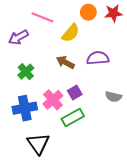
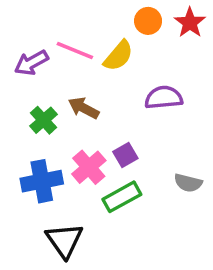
red star: (113, 13) -> (190, 23), turned -30
pink line: (42, 17) -> (75, 51), moved
brown arrow: (65, 62) -> (84, 108), moved
gray semicircle: (113, 97) -> (188, 183), moved

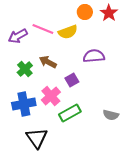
yellow semicircle: (118, 56) -> (68, 32), turned 30
purple square: (125, 155) -> (72, 80), moved
gray semicircle: (188, 183) -> (111, 115), moved

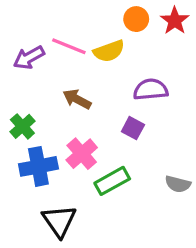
green cross: (25, 69) -> (22, 126), moved
purple square: (72, 80) -> (133, 128), moved, turned -32

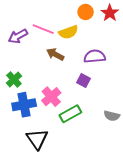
brown arrow: (77, 99) -> (55, 54), moved

